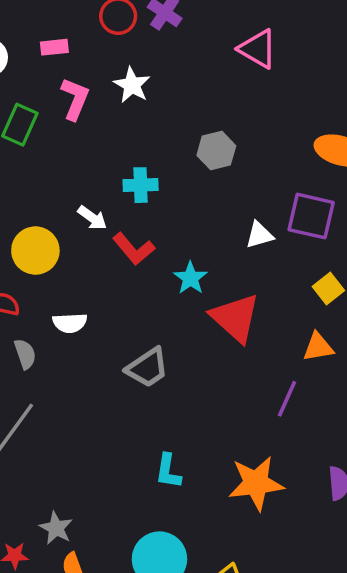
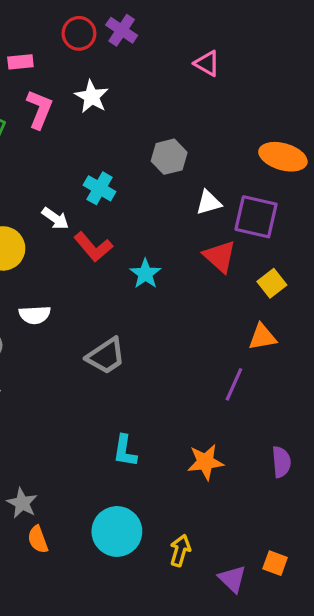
pink triangle: (258, 49) -> (207, 63), size x0.7
cyan cross: (141, 185) -> (100, 188), turned 32
white triangle: (259, 235) -> (209, 203), moved
red triangle: (235, 318) -> (220, 256), moved, size x0.7
orange star: (256, 483) -> (205, 462), size x0.7

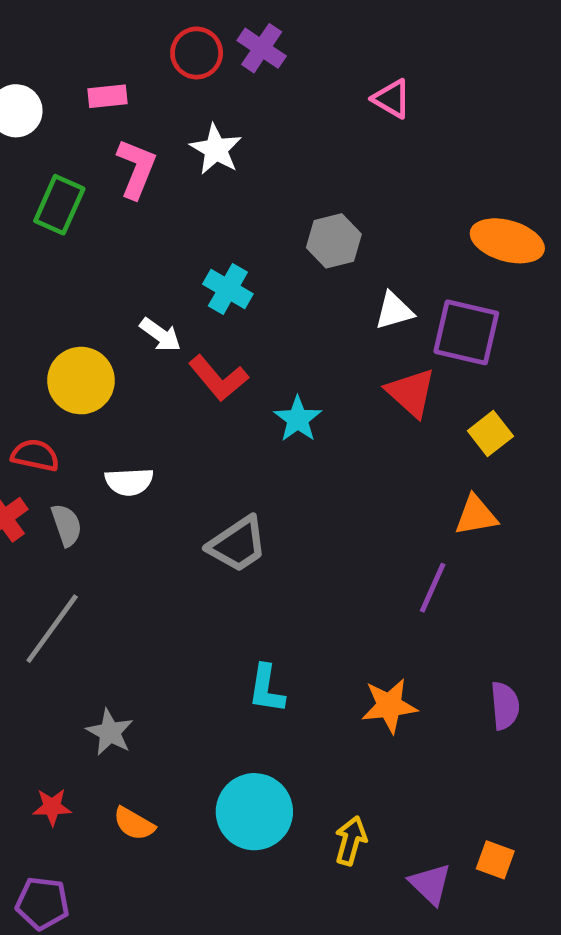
gray star: (22, 503) -> (110, 732), moved
orange semicircle: (38, 539) -> (134, 824), turned -40

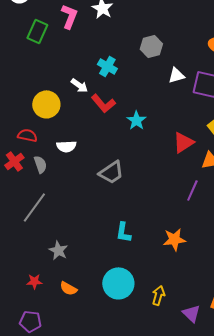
red triangle: (411, 393) -> (183, 142), moved, turned 45

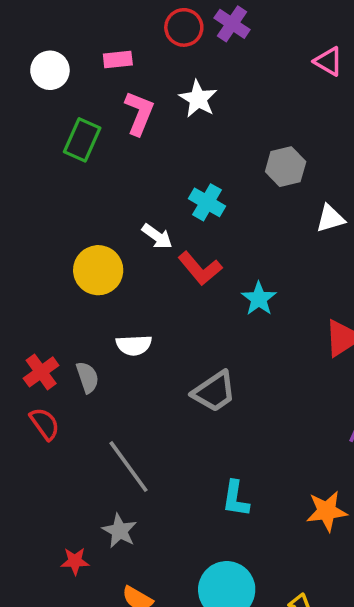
red semicircle: (27, 135) -> (45, 424), moved, turned 42
gray line: (34, 207) -> (129, 467), moved, turned -72
red star: (34, 281) -> (75, 561), moved

